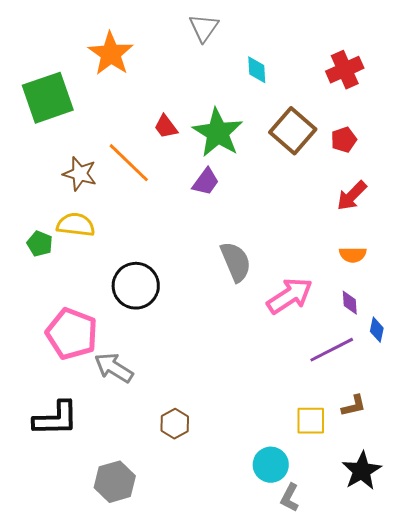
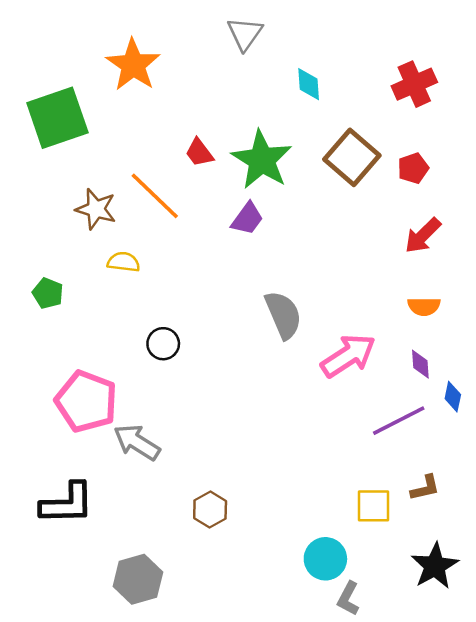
yellow semicircle: (76, 225) -> (124, 262), moved, size x0.7
black circle: (136, 286) -> (163, 344), size x0.6

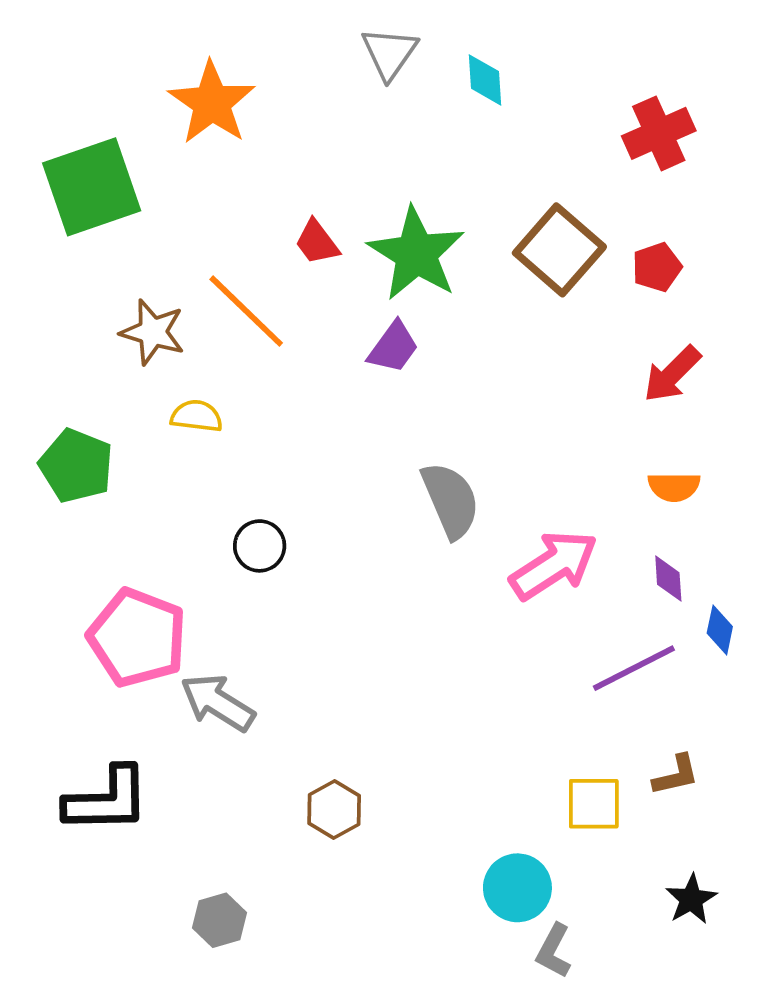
cyan diamond: (309, 84) -> (485, 80), moved
green pentagon: (48, 293) -> (76, 466), size x1.5
black star: (435, 566) -> (691, 899), size x0.7
gray hexagon: (138, 579) -> (219, 920), size x0.7

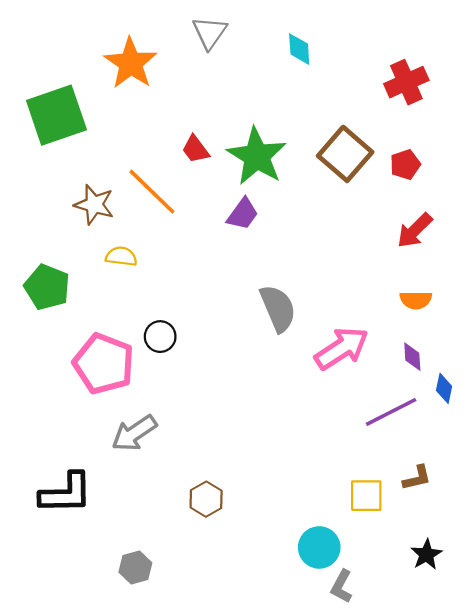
gray triangle: (389, 53) -> (210, 33), moved
pink pentagon: (137, 638) -> (104, 364), moved
gray arrow: (218, 703) -> (134, 433), turned -66

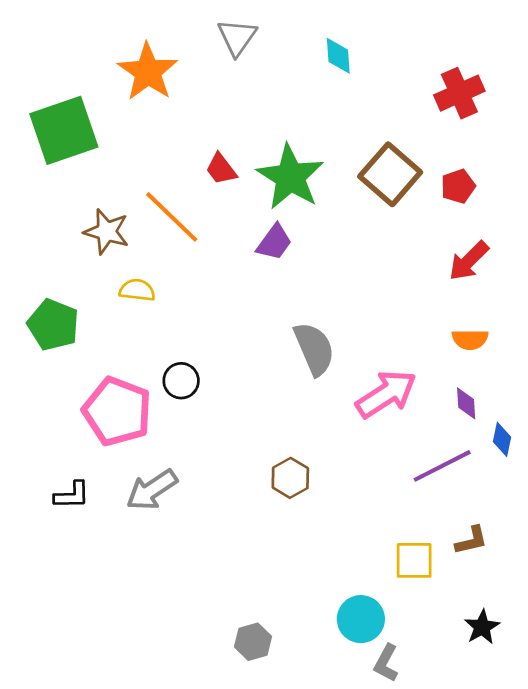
black L-shape: (66, 493) -> (72, 495), moved, size x0.6
brown hexagon: (206, 499) -> (290, 478), moved
gray hexagon: (135, 567) -> (253, 642), moved

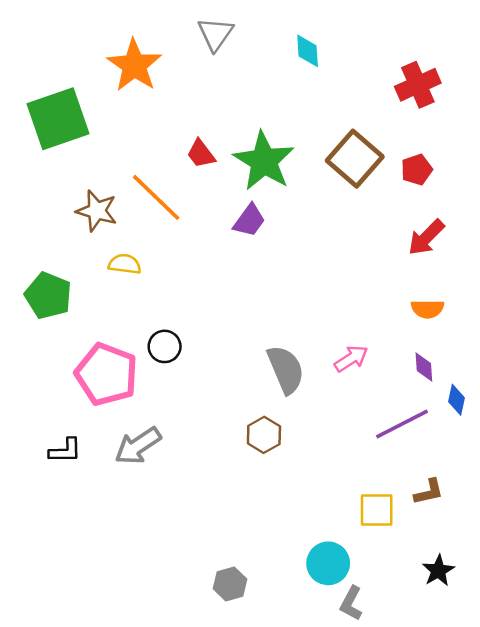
gray semicircle: (314, 349) -> (286, 369), moved
pink arrow: (386, 394) -> (351, 359), size x0.6

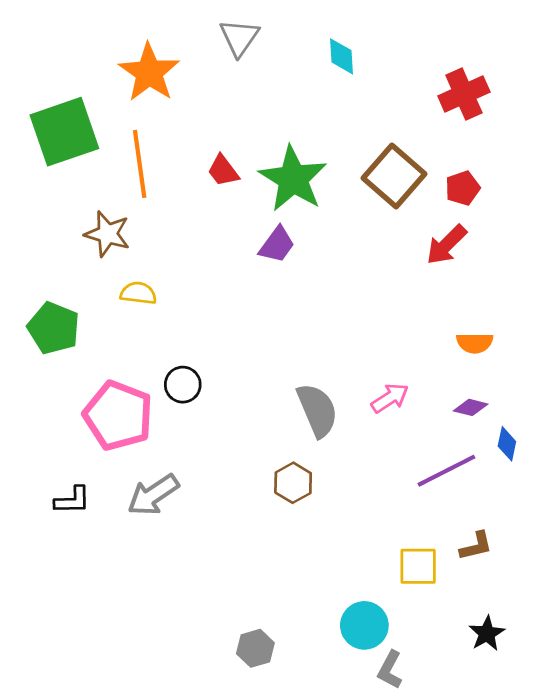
orange line: (156, 197) -> (140, 164), moved, turned 38
red arrow: (426, 237) -> (446, 245), moved
purple diamond: (424, 367) -> (471, 407), turned -72

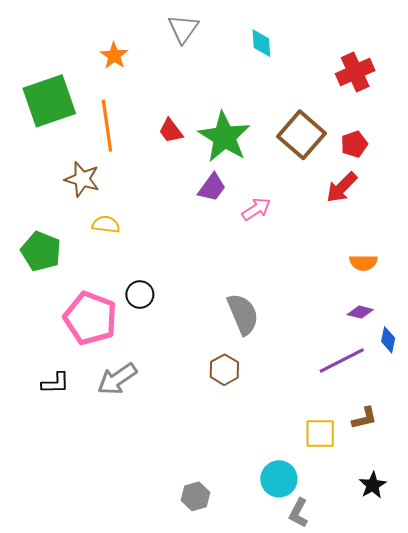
orange star: (149, 72) -> (114, 56), size x0.6
pink arrow: (390, 398) -> (256, 209), moved

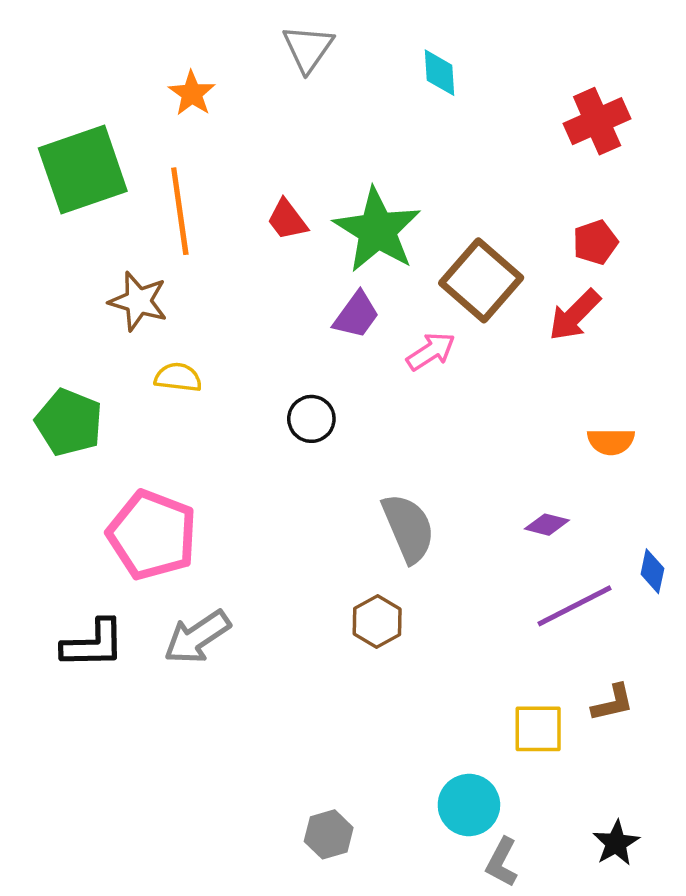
brown square: (302, 135) -> (481, 280), moved
black circle: (140, 295) -> (311, 419), moved
purple diamond: (360, 312) -> (547, 525), moved
black L-shape: (55, 383) -> (93, 644), size x1.4
black star: (373, 485) -> (616, 843), moved

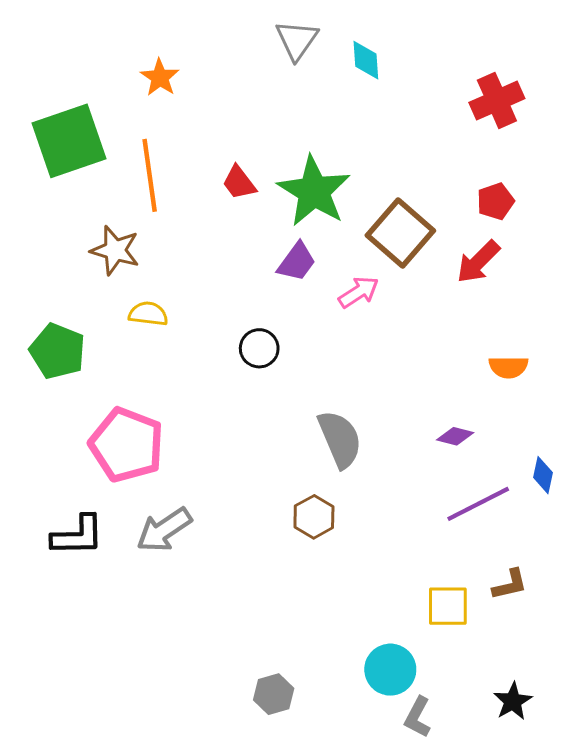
gray triangle: (308, 48) -> (297, 40), moved

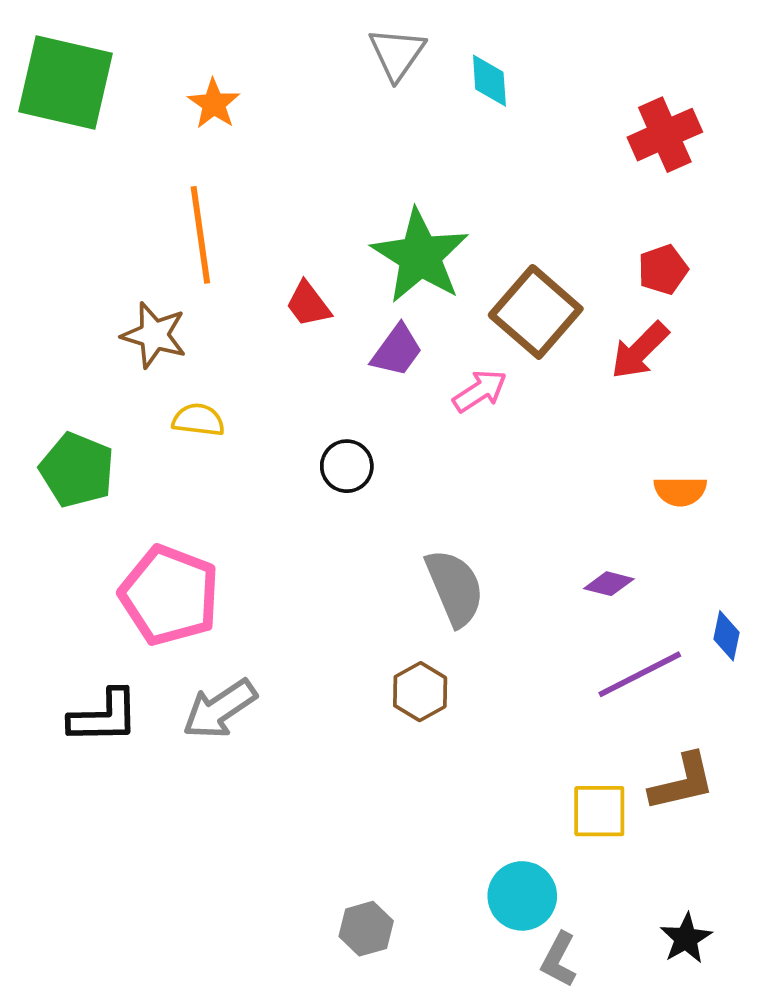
green square: (69, 141) -> (65, 83), moved, turned 32
red trapezoid: (239, 183) -> (308, 304), moved
brown L-shape: (510, 585) -> (682, 782), size x1.4

